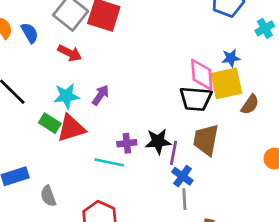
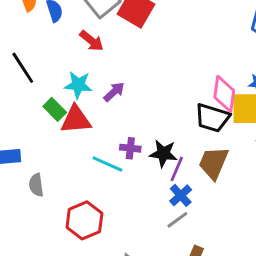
gray line: (184, 199) -> (177, 220), turned 45

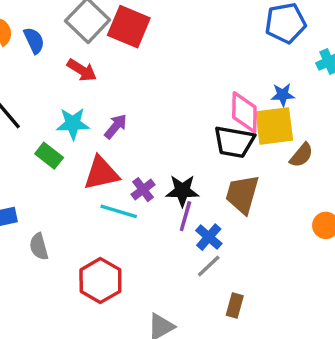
red triangle: (76, 120) -> (101, 173), moved
purple cross: (130, 148) -> (143, 190), turned -36
purple line: (177, 169) -> (185, 216), moved

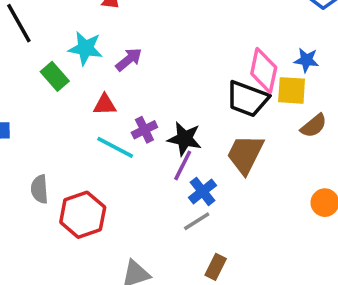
yellow square: (274, 126) -> (292, 90), size x0.7
red triangle: (101, 173) -> (105, 105), size x0.6
gray semicircle: (39, 247) -> (39, 189), moved

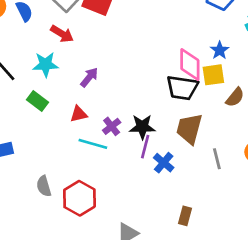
cyan star: (85, 48) -> (46, 64), moved
blue star: (306, 60) -> (220, 50), turned -30
gray line: (197, 221) -> (217, 159), moved, turned -60

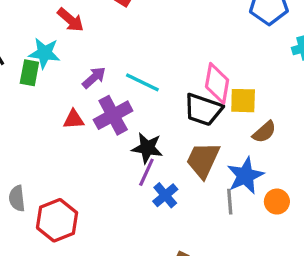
blue star: (220, 50) -> (245, 176), moved, size x1.6
green rectangle: (38, 101) -> (29, 73), moved, turned 54
purple cross: (112, 126) -> (113, 115), moved, size x1.6
cyan line: (93, 144) -> (142, 82), moved

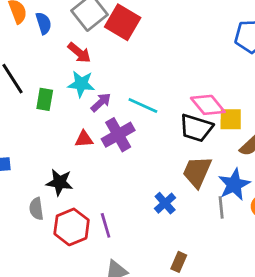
cyan star: (44, 53) -> (81, 84), moved
pink diamond: (217, 83) -> (208, 105), turned -48
black star: (147, 148) -> (59, 182), moved
purple line: (146, 172) -> (106, 225), moved, turned -40

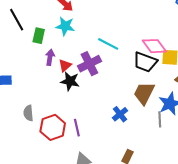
purple arrow: (101, 102) -> (50, 57), moved, turned -42
red triangle: (84, 139) -> (65, 65), turned -40
black star: (59, 182) -> (70, 81), moved

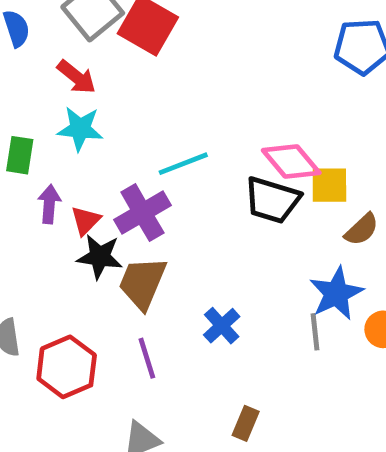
cyan line: (108, 44) -> (183, 164), turned -45
brown trapezoid: (144, 93) -> (142, 283), moved
purple line: (77, 128) -> (147, 358), moved

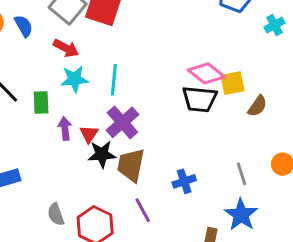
cyan line: (183, 164) -> (114, 80), moved, turned -52
blue star: (336, 293) -> (241, 215), moved
blue cross: (222, 326) -> (184, 181), turned 35

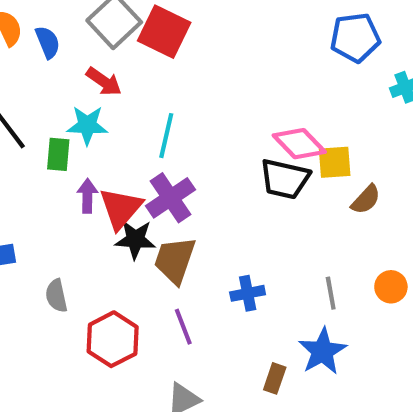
cyan star: (74, 79) -> (87, 125), moved
red triangle: (89, 134) -> (121, 208), size x1.6
gray semicircle: (56, 214) -> (56, 296), moved

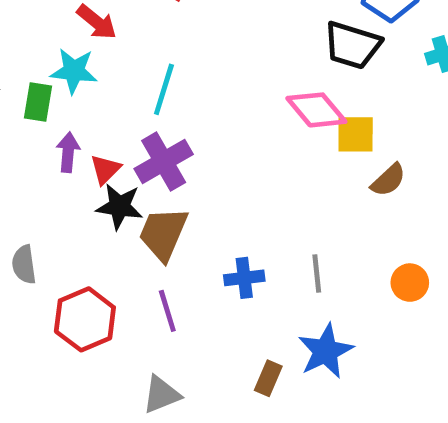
black trapezoid: (285, 179) -> (352, 45), moved
red triangle: (121, 208) -> (105, 169), size x0.6
gray line: (331, 293) -> (317, 273), moved

